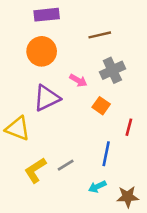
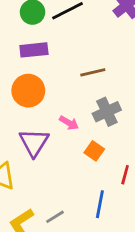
purple triangle: (47, 98) -> (34, 143), turned -32

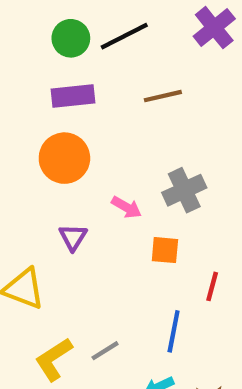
brown line: (93, 72) -> (163, 96), moved
purple triangle: (34, 143) -> (73, 237), size x0.6
orange square: (94, 151) -> (165, 250), turned -30

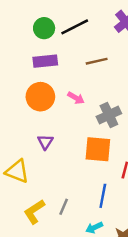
pink arrow: (126, 207) -> (76, 98), moved
orange square: (165, 250) -> (98, 149), size x1.6
gray line: (105, 351) -> (64, 207), turned -35

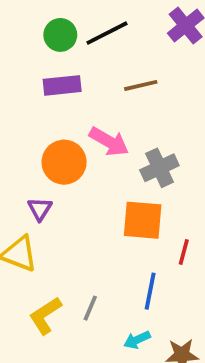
orange circle: (40, 97) -> (64, 162), moved
pink arrow: (76, 98) -> (109, 142), size x1.5
purple triangle: (45, 142) -> (40, 209), moved

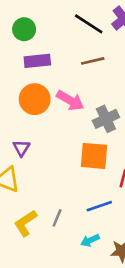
black line: (107, 33) -> (89, 24), moved, turned 60
green circle: (60, 35) -> (24, 29), moved
orange circle: (64, 162) -> (35, 99), moved
blue line: (150, 291) -> (99, 206), turned 60

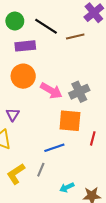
black line: (89, 24) -> (46, 26), moved
brown line: (93, 61) -> (75, 37), moved
pink arrow: (70, 100) -> (51, 91), moved
blue line: (99, 206) -> (54, 148), moved

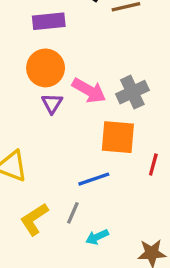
purple triangle: (13, 115) -> (52, 103), moved
cyan arrow: (67, 187) -> (97, 237), moved

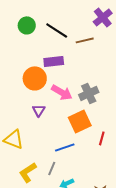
purple rectangle: (49, 21) -> (54, 61), moved
purple triangle: (52, 103) -> (39, 110), moved
orange square: (118, 137) -> (80, 121), turned -30

